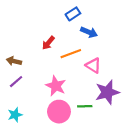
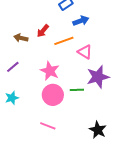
blue arrow: (89, 32) -> (81, 21), turned -42
brown arrow: (14, 61) -> (21, 38), moved

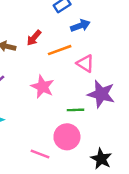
purple star: (98, 77) -> (101, 94), turned 30
pink circle: (53, 95) -> (67, 137), moved

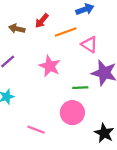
pink line: (40, 154) -> (36, 130), moved

